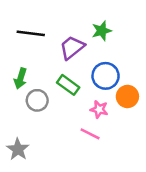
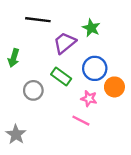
green star: (102, 31) -> (91, 28), turned -30
black line: (31, 33) -> (38, 20), moved
green arrow: (20, 78) -> (14, 58), moved

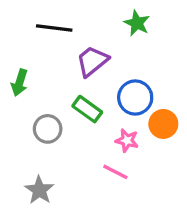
green star: (91, 28) -> (137, 23), moved
gray star: (16, 134) -> (39, 190), moved

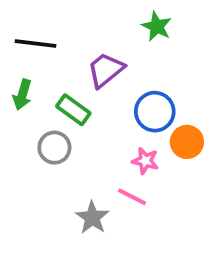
black line: (54, 28) -> (36, 43), moved
green rectangle: (87, 109) -> (73, 110), moved
gray star: (39, 190) -> (92, 218), moved

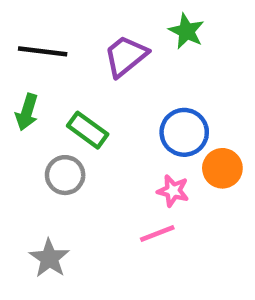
purple trapezoid: (106, 70) -> (126, 56), moved
pink line: (132, 197) -> (157, 233), turned -48
gray star: (92, 218) -> (49, 258), moved

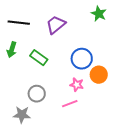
green star: (186, 31) -> (99, 14), moved
gray circle: (65, 175) -> (37, 94), moved
gray star: (49, 258) -> (22, 115), turned -30

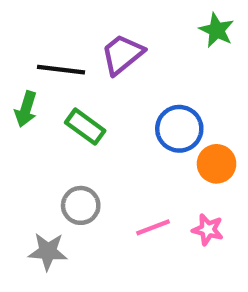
black line: (19, 23) -> (61, 70), moved
pink star: (77, 85) -> (208, 230), moved

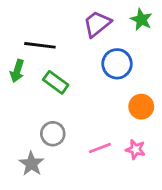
purple trapezoid: (122, 54) -> (97, 24), moved
blue circle: (179, 129) -> (117, 64), moved
gray star: (48, 251) -> (31, 164), turned 30

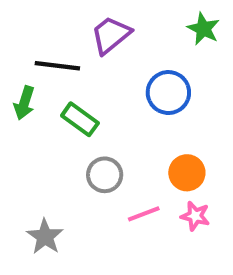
purple trapezoid: (97, 24) -> (111, 35), moved
orange circle: (141, 107) -> (187, 173), moved
gray circle: (53, 134) -> (105, 175), moved

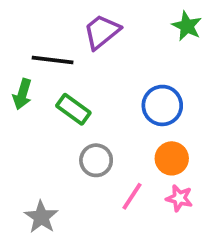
blue circle: (168, 93) -> (162, 105), moved
pink line: (144, 214) -> (132, 196), turned -36

